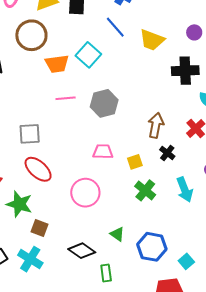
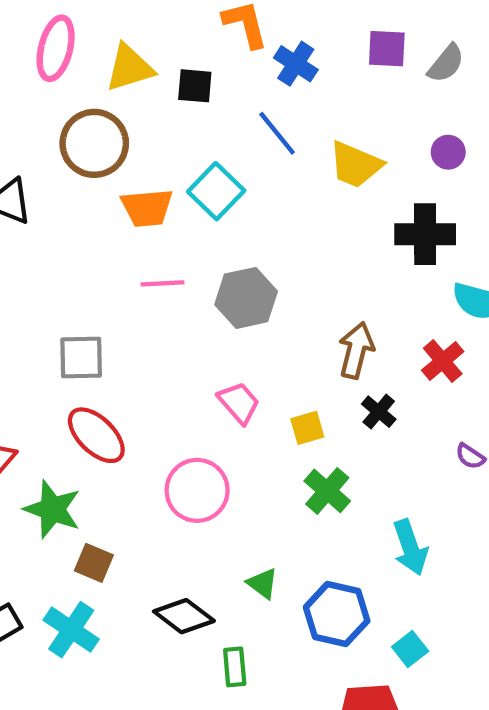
pink trapezoid: (103, 152) -> (239, 403), turned 45
cyan arrow: (185, 190) -> (410, 547), moved

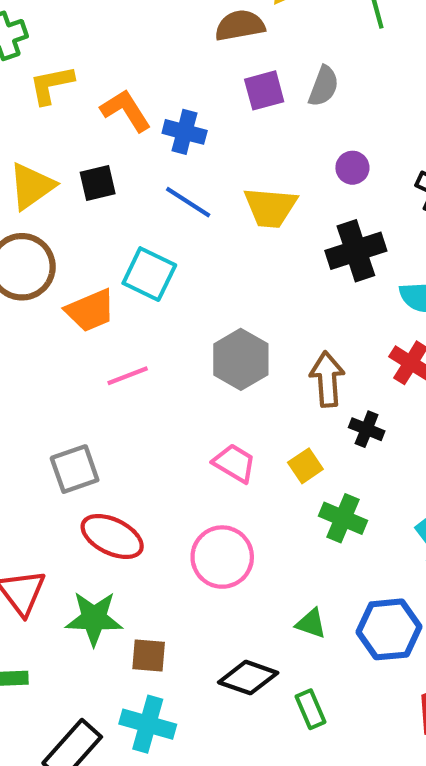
gray hexagon: (246, 298) -> (241, 359), moved

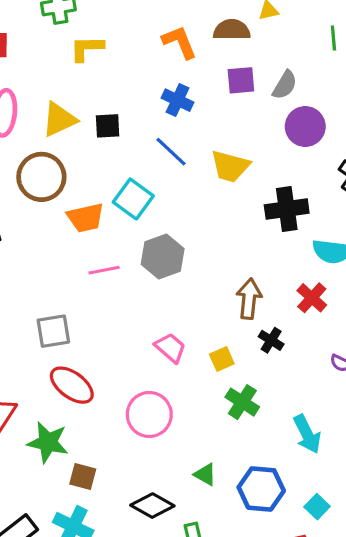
orange L-shape: (126, 110) -> (180, 42), moved
purple circle: (352, 168) -> (305, 127), moved, size x1.6
gray hexagon: (241, 359) -> (163, 256), moved

